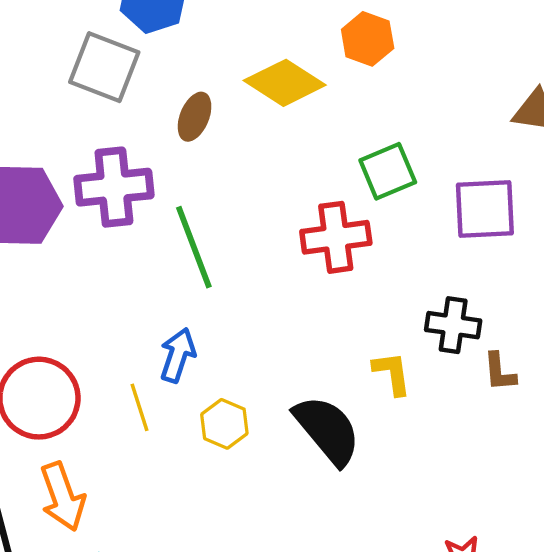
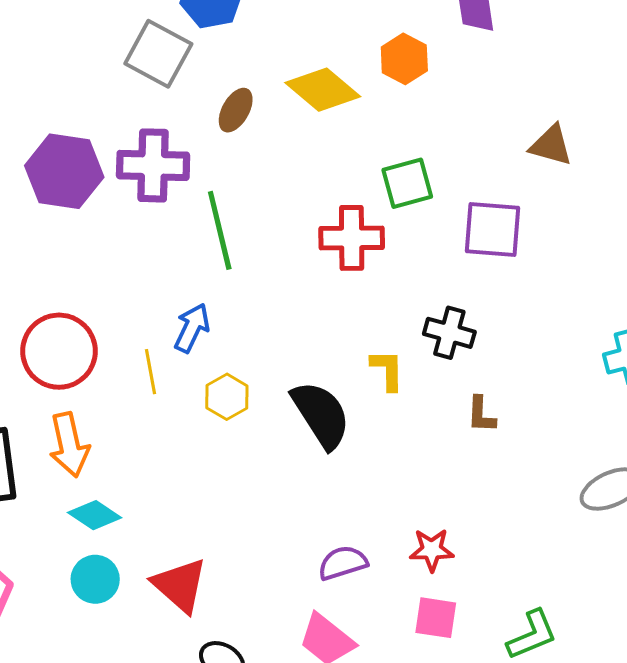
brown L-shape: (500, 372) -> (481, 415), moved

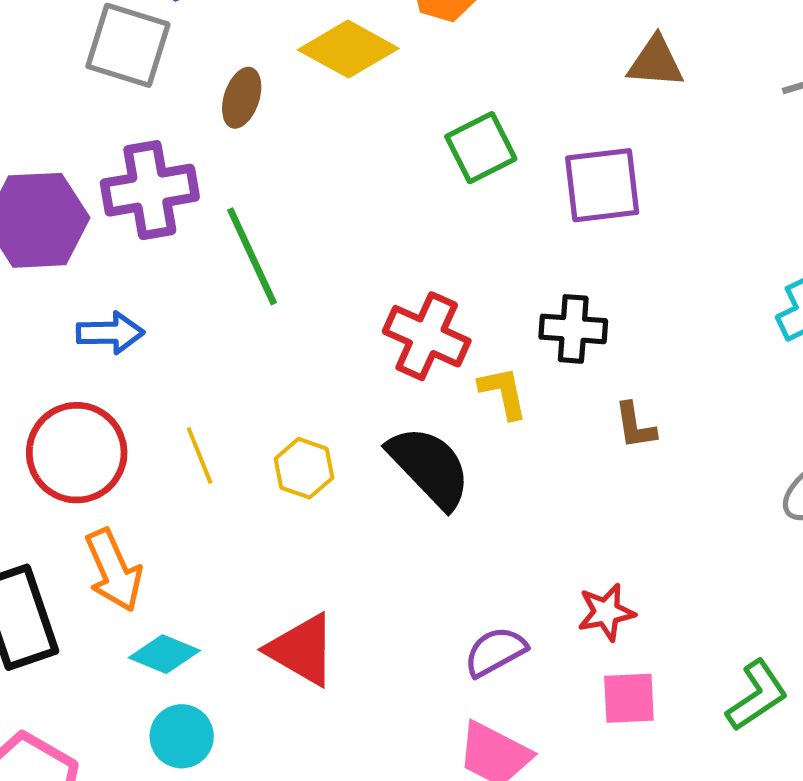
red cross: (352, 238) -> (427, 336), moved, turned 36
blue arrow: (192, 328) -> (110, 333), moved, turned 75
red triangle: (180, 585) -> (302, 650), moved

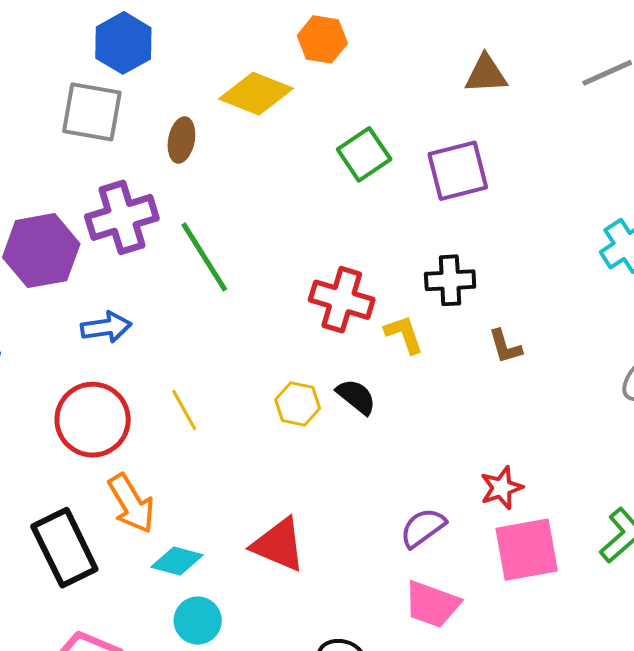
black semicircle: (429, 467) -> (356, 397), size x0.6
yellow hexagon: (304, 468) -> (298, 404), moved
pink square: (629, 698) -> (527, 550), size x1.5

